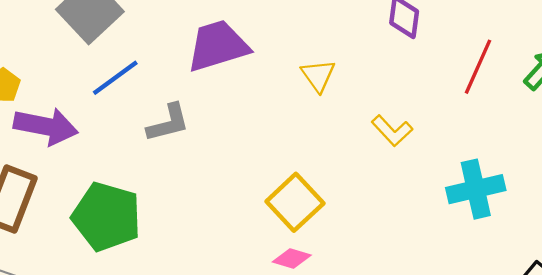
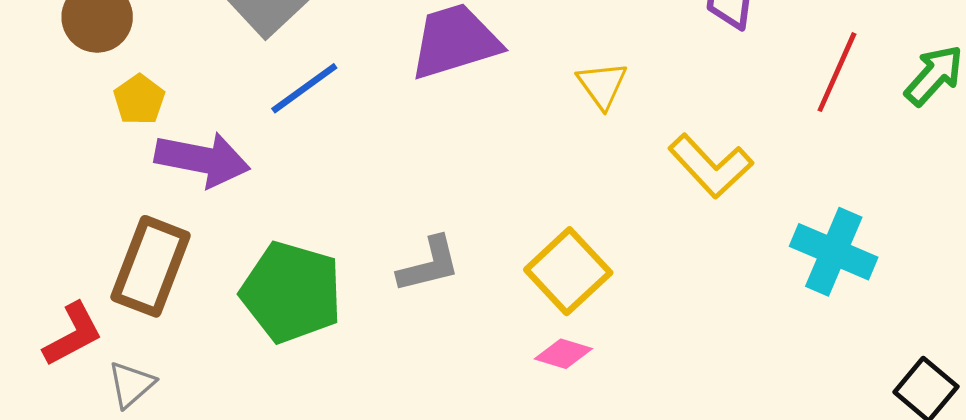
gray L-shape: (168, 123) -> (429, 265), moved
yellow L-shape: (392, 131) -> (711, 166), size x1.4
cyan cross: (476, 189) -> (834, 252), turned 36

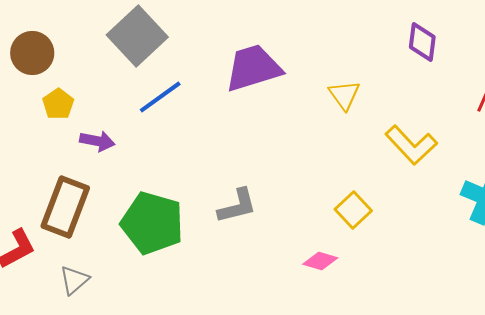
purple arrow: (202, 159) -> (97, 141), size x0.6
yellow square: (568, 271) -> (353, 210), moved, size x0.7
gray triangle: (131, 384) -> (74, 280), moved

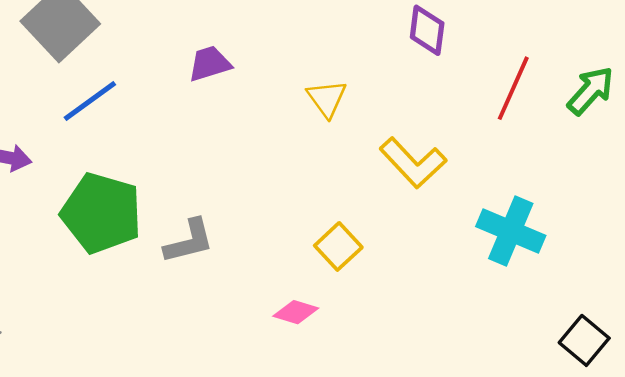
purple trapezoid: (253, 68) -> (210, 64), size x0.6
green pentagon: (152, 223) -> (101, 213), moved

